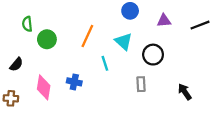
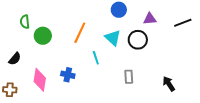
black circle: (153, 55) -> (138, 40), moved

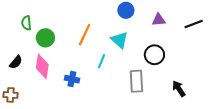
black circle: (138, 40) -> (154, 55), moved
cyan line: (96, 58) -> (102, 61), turned 40
gray rectangle: (129, 77) -> (136, 81), size x1.5
pink diamond: (40, 80) -> (42, 66), moved

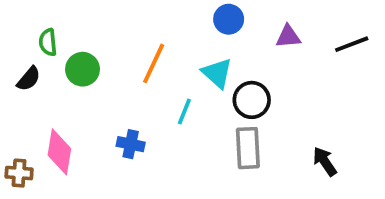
black circle: (154, 55) -> (252, 100), moved
black semicircle: (16, 62) -> (29, 79), moved
pink diamond: (42, 66) -> (59, 152), moved

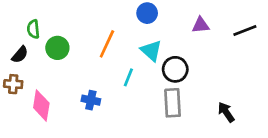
blue circle: (229, 19) -> (147, 13), moved
brown cross: (19, 173) -> (13, 84), moved

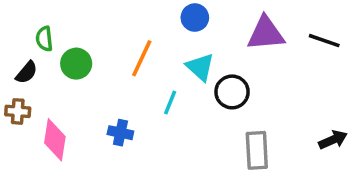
purple triangle: (201, 25) -> (266, 33), size x1.6
black line: (245, 30) -> (324, 41), turned 40
gray rectangle: (173, 103) -> (257, 150), moved
black arrow: (226, 112) -> (333, 140), moved, turned 100

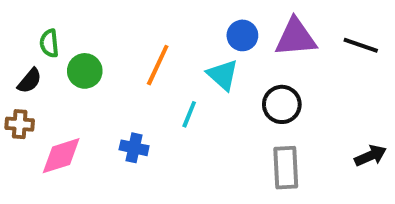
blue circle: (195, 18) -> (242, 35), moved
black circle: (232, 92) -> (282, 104), moved
pink diamond: (55, 140) -> (61, 156), turned 63

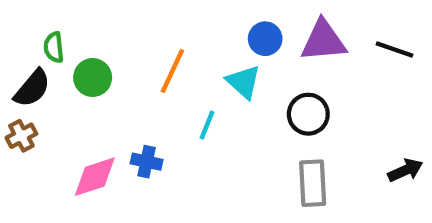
black semicircle: (30, 81) -> (32, 88), size x1.4
brown cross: (20, 124) -> (21, 136), turned -32
pink diamond: (61, 156) -> (95, 177), moved

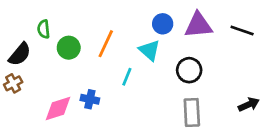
green semicircle: (54, 47) -> (44, 29), moved
green circle: (93, 78) -> (69, 48), moved

